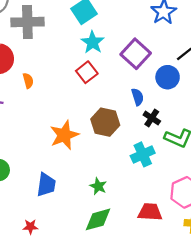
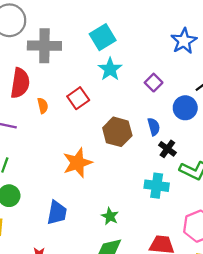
purple square: (136, 54) -> (154, 83), size x0.6
red square: (87, 72) -> (78, 98), moved
brown hexagon: (105, 122) -> (117, 132), moved
cyan cross: (143, 154) -> (157, 186), turned 30

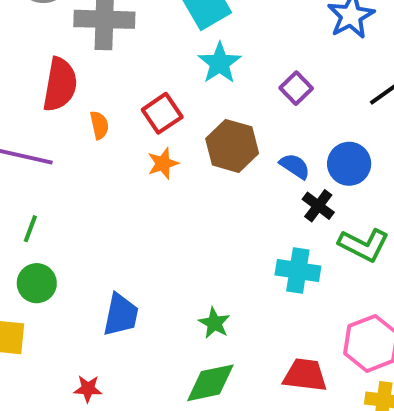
blue circle: (185, 108) -> (349, 164), moved
blue semicircle: (154, 127) -> (295, 166), turned -42
brown hexagon: (117, 132) -> (232, 146), moved
orange star: (77, 163) -> (163, 163), moved, size x0.6

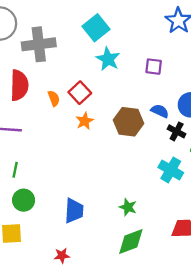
purple square: (296, 88) -> (154, 67), turned -30
orange semicircle: (99, 125) -> (54, 98), moved
brown hexagon: (232, 146) -> (128, 122), moved
cyan cross: (298, 271) -> (171, 170), turned 30

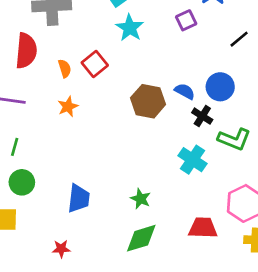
purple square: (154, 67) -> (186, 20), moved, turned -36
orange star: (85, 121) -> (68, 107), moved

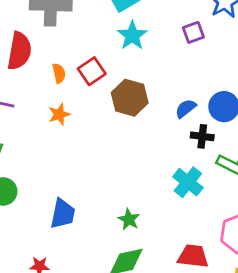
blue semicircle: (185, 91) -> (186, 108), turned -72
brown hexagon: (148, 101) -> (130, 98), moved
black cross: (202, 116) -> (202, 136), turned -30

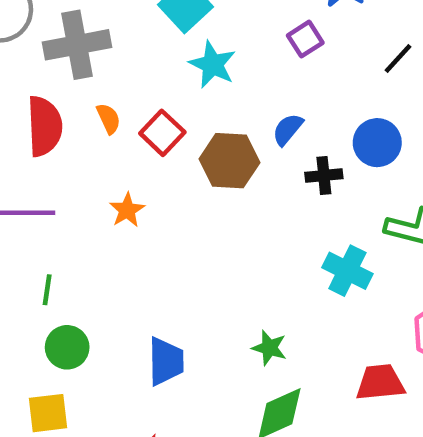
orange semicircle: (59, 73) -> (108, 119), moved
blue semicircle: (186, 108) -> (288, 129), moved
black cross: (202, 136) -> (324, 175), moved

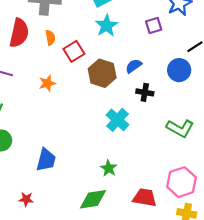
blue circle: (377, 143) -> (179, 70), moved
cyan cross: (347, 271) -> (117, 120), moved
green star: (269, 348) -> (109, 168), moved

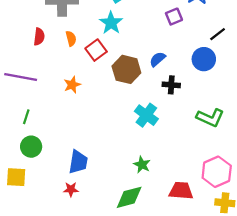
cyan star: (107, 26) -> (111, 23), moved
red semicircle: (19, 33) -> (39, 37), size x0.6
red star: (26, 199) -> (71, 189), moved

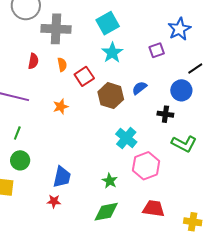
cyan star: (111, 23) -> (112, 53), moved
black cross: (171, 85) -> (165, 114), moved
green star: (142, 165) -> (110, 181), moved
pink hexagon: (217, 172) -> (146, 166), moved

